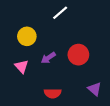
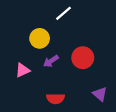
yellow circle: (27, 36) -> (40, 38), moved
pink triangle: (21, 66) -> (23, 70), turned 48

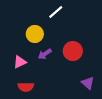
red semicircle: (55, 99) -> (26, 87), moved

